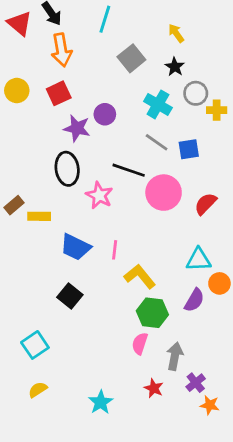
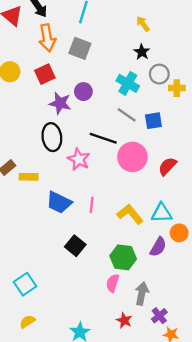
gray square: (131, 58) -> (80, 48), moved, turned -30
yellow L-shape: (140, 276) -> (130, 214), moved
black square: (70, 296) -> (75, 246), moved

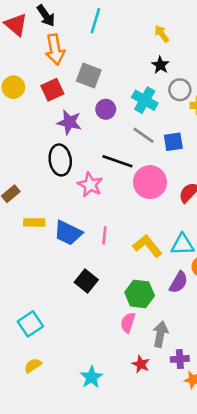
gray square: (80, 48) -> (89, 75), moved
purple circle: (83, 92) -> (106, 109), moved
yellow rectangle: (29, 177) -> (34, 222), moved
purple cross: (159, 316) -> (180, 359), turned 35

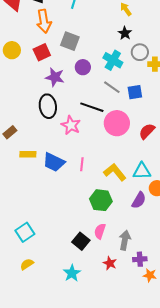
black square: (86, 281) -> (81, 241), moved
green hexagon: (140, 294) -> (101, 200), moved

